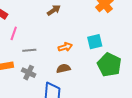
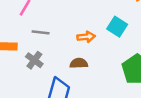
cyan square: (95, 42) -> (117, 27), moved, turned 35

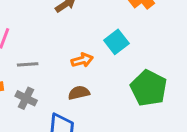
cyan square: (117, 27) -> (116, 42), turned 30

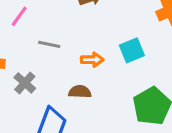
gray line: (28, 64) -> (49, 44), moved

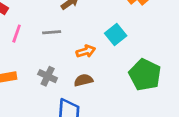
gray line: (49, 44) -> (52, 32), moved
gray cross: (25, 83) -> (48, 76), moved

